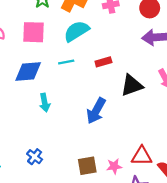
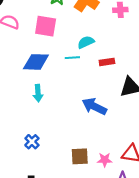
cyan semicircle: (76, 31) -> (86, 42), moved, size x0.7
cyan arrow: (45, 103) -> (38, 93), moved
blue arrow: (96, 111) -> (94, 106), turned 80

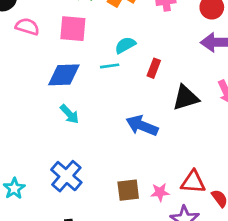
red rectangle: (107, 62) -> (154, 68), turned -56
cyan arrow: (38, 93) -> (69, 114), turned -35
blue cross: (32, 142) -> (66, 176), size x1.6

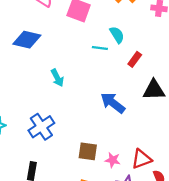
cyan semicircle: (125, 45) -> (117, 35), turned 72
blue diamond: (64, 75) -> (27, 40), moved
red triangle: (193, 182) -> (141, 159), turned -40

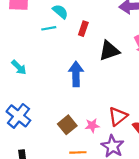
blue arrow: (113, 103) -> (76, 74), turned 70
brown square: (88, 151) -> (67, 125), turned -30

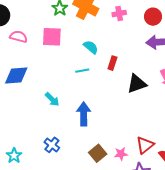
cyan line: (49, 28) -> (82, 71), moved
blue arrow: (76, 74) -> (84, 114), moved
blue cross: (18, 116) -> (52, 145), size x0.7

